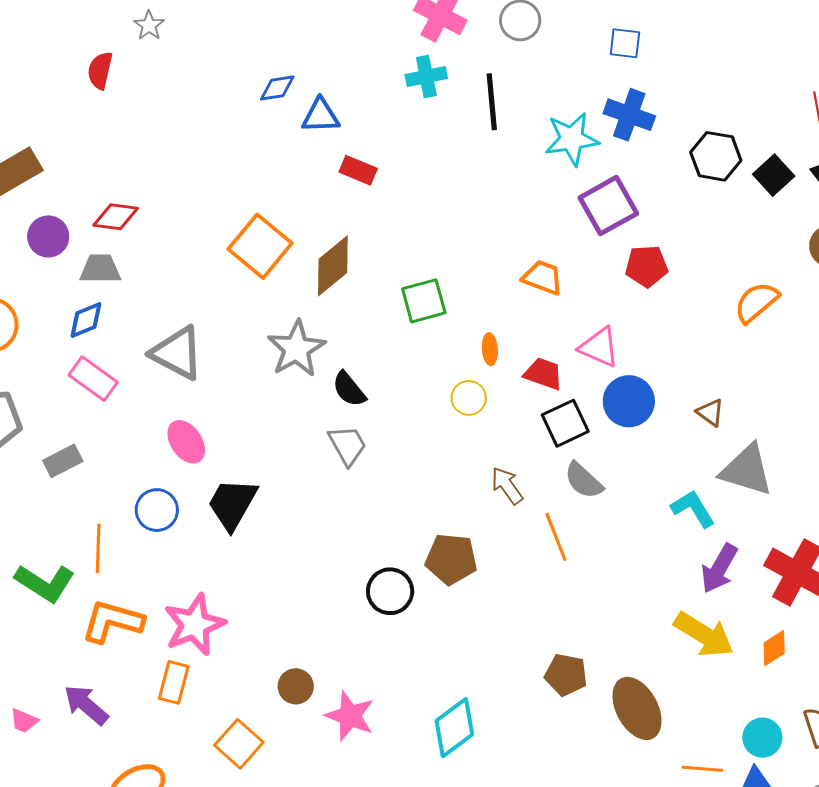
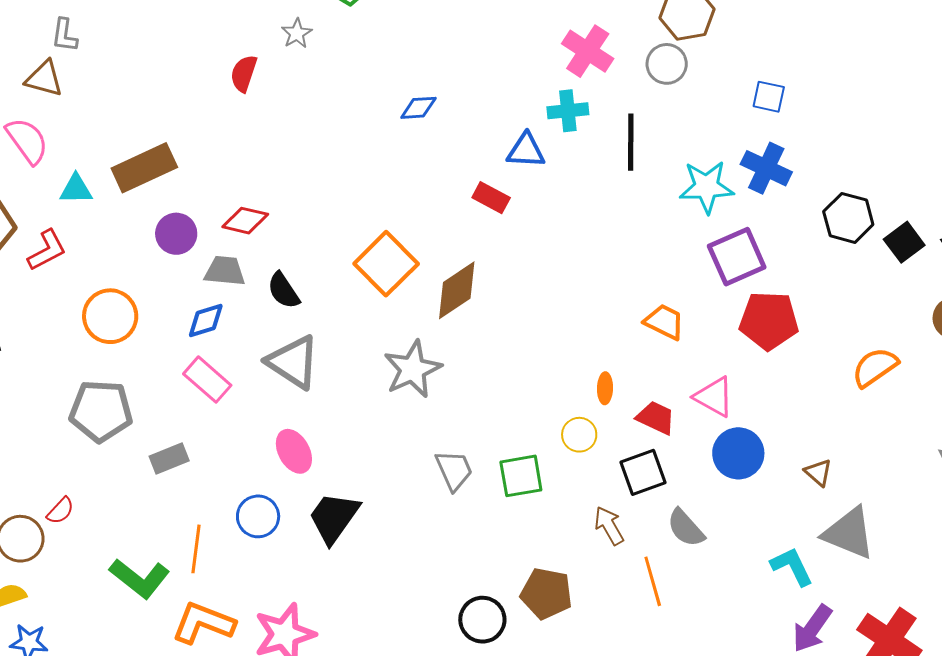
blue triangle: (321, 116) -> (526, 151), moved
red pentagon: (647, 266) -> (769, 321), size x1.4
green square: (424, 301) -> (521, 476), moved
black semicircle: (349, 389) -> (283, 291), moved
black square: (565, 423) -> (643, 472), moved

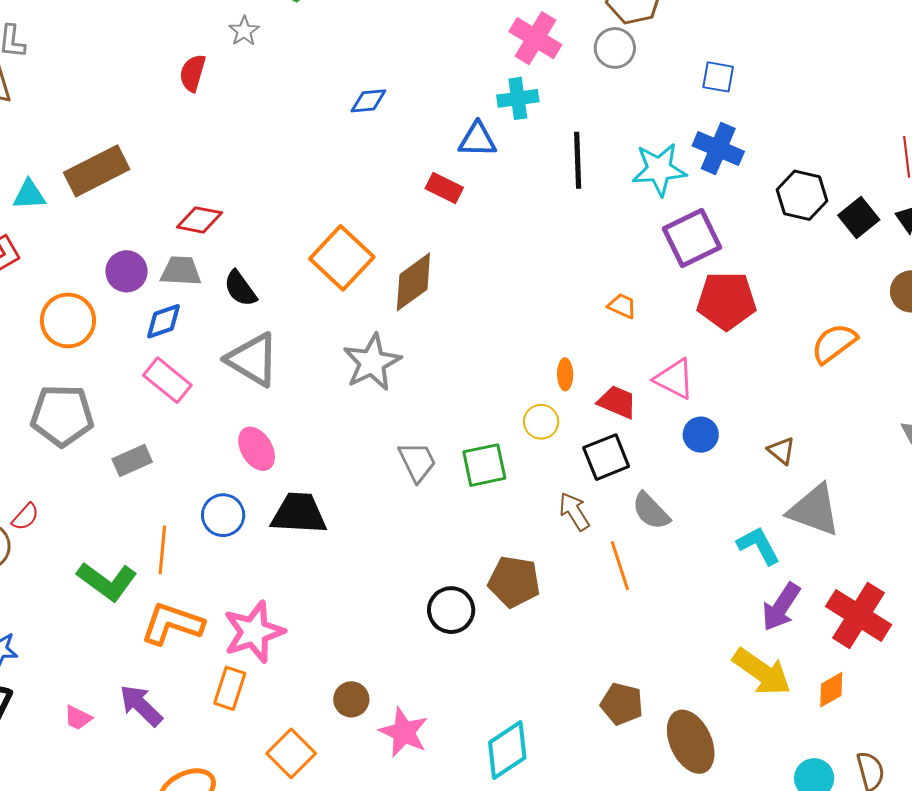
black line: (631, 142) -> (578, 160), moved
purple circle: (176, 234) -> (126, 271), moved
orange trapezoid: (664, 322) -> (622, 306), size x0.7
blue circle: (738, 453) -> (701, 435), size x0.7
black trapezoid: (334, 518) -> (299, 514), turned 60

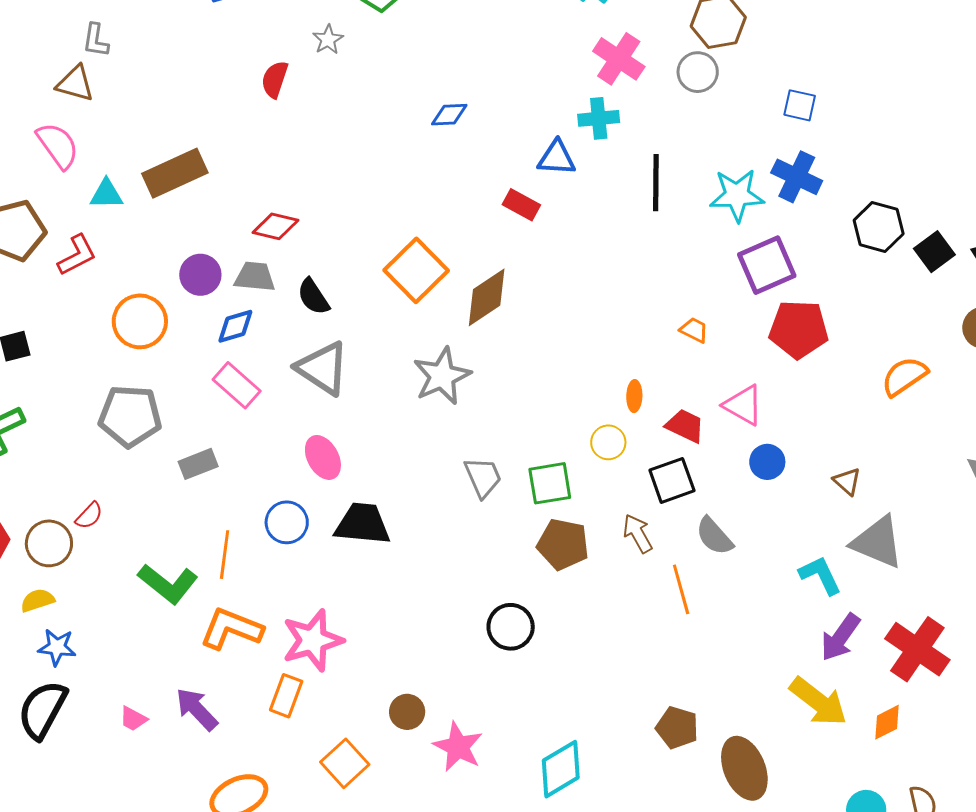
brown pentagon: (514, 582) -> (563, 544), moved

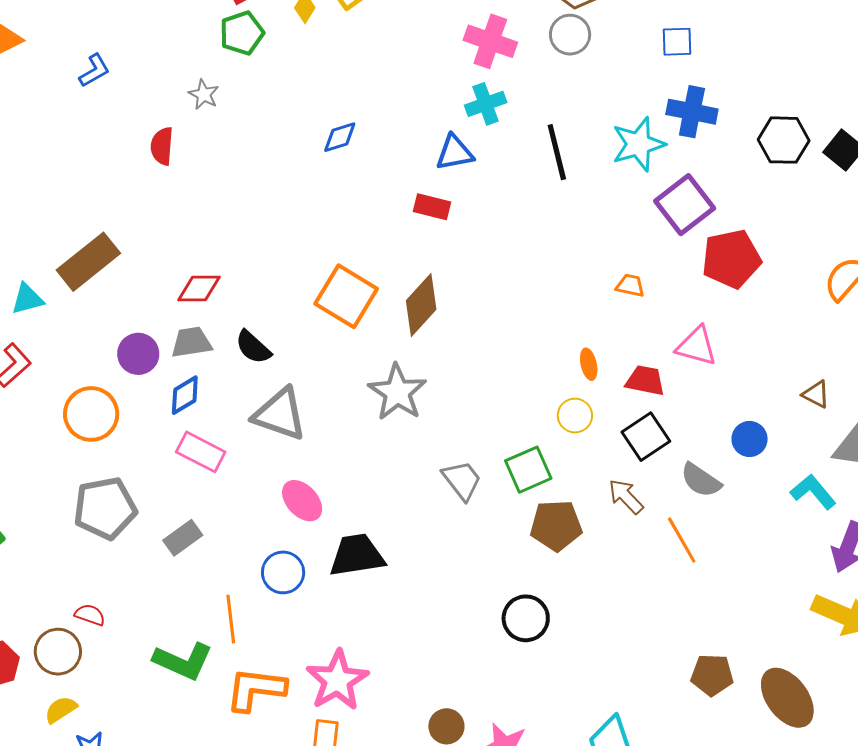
blue circle: (767, 462) -> (750, 439), moved
red semicircle: (89, 516) -> (90, 615), turned -100

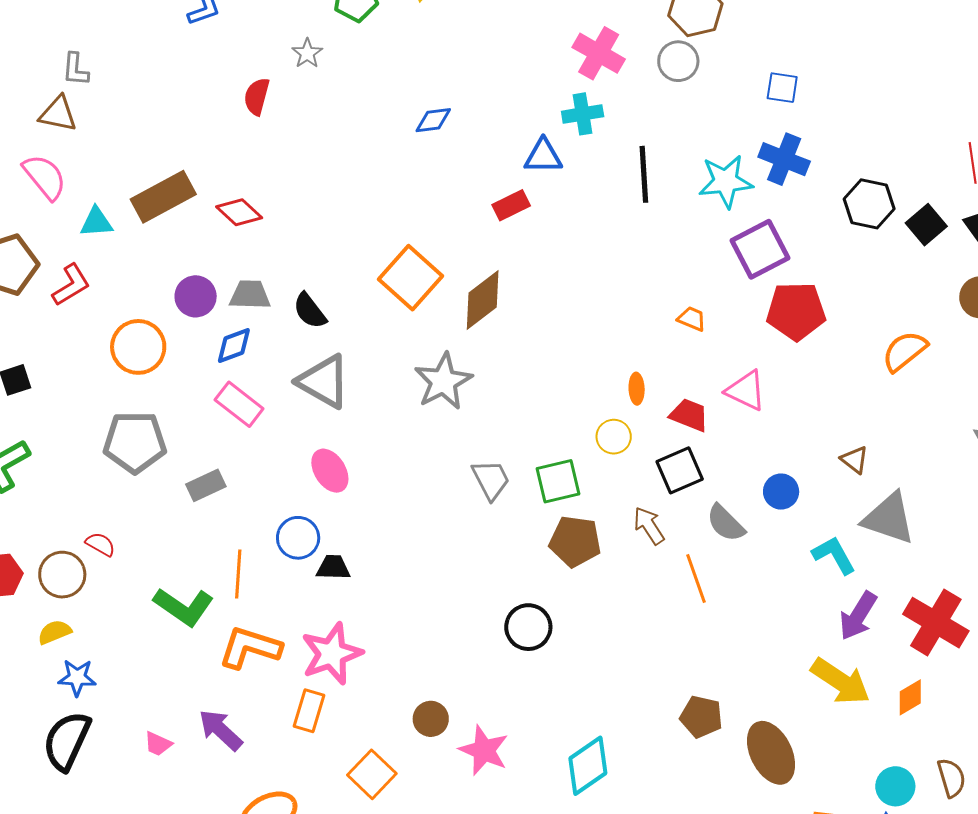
red rectangle: (432, 207) -> (511, 205), turned -51
red diamond: (199, 289) -> (239, 212), moved, turned 33
black trapezoid: (357, 555) -> (333, 567), moved, size x0.6

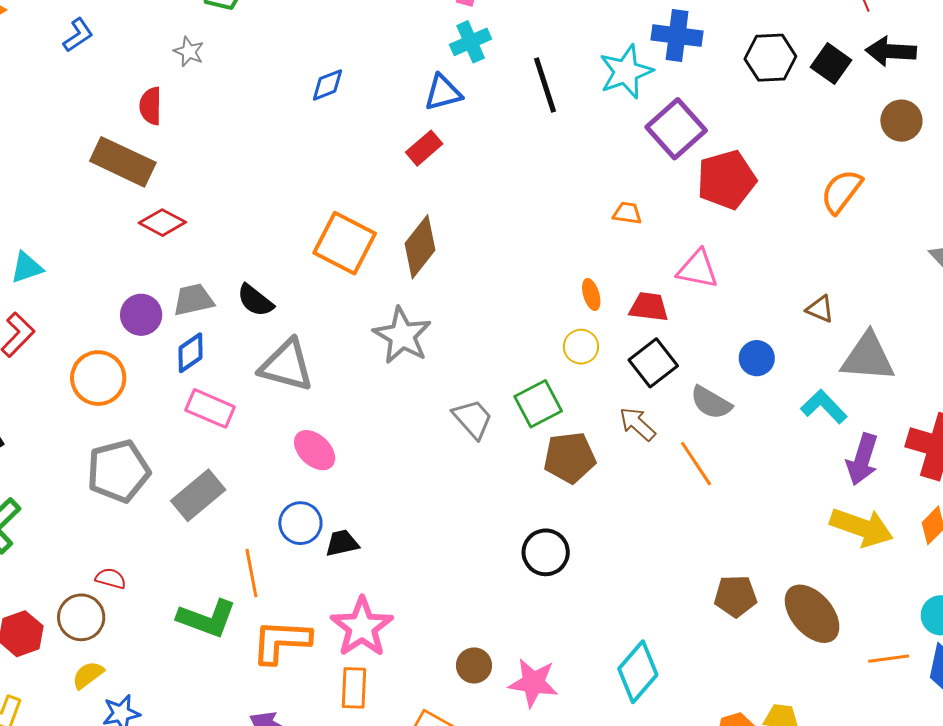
brown rectangle: (163, 197) -> (123, 162), moved, turned 68
gray rectangle: (206, 485) -> (198, 495), size x1.4

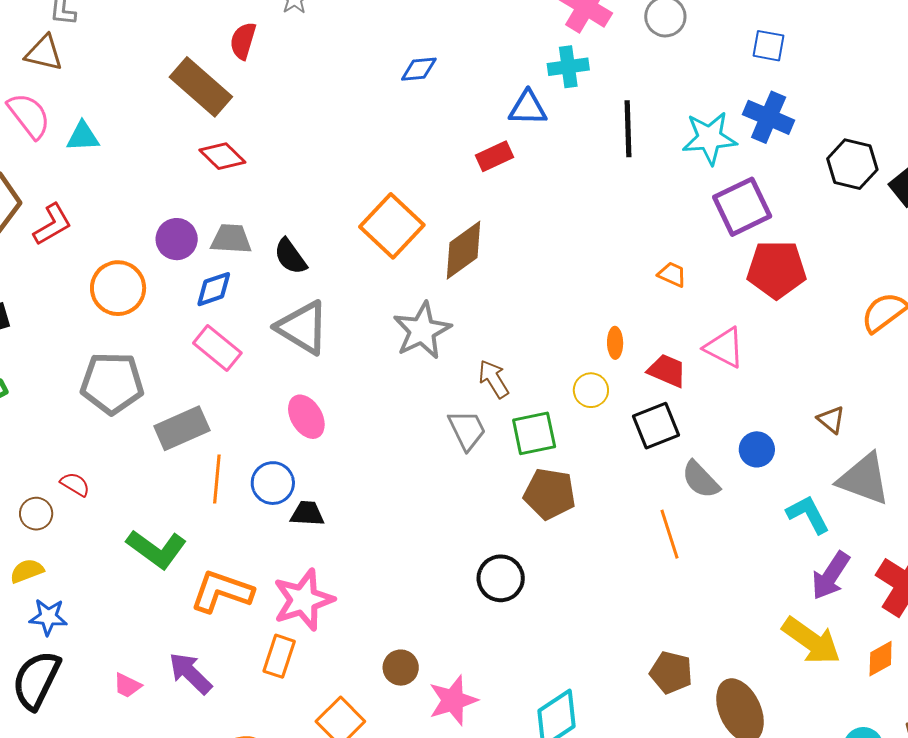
cyan triangle: (27, 268) -> (83, 136), moved
brown arrow: (637, 424) -> (494, 379), moved
orange line: (251, 573) -> (217, 479), moved
brown circle: (81, 617) -> (36, 514), size x0.7
pink star: (533, 683) -> (453, 700), turned 30

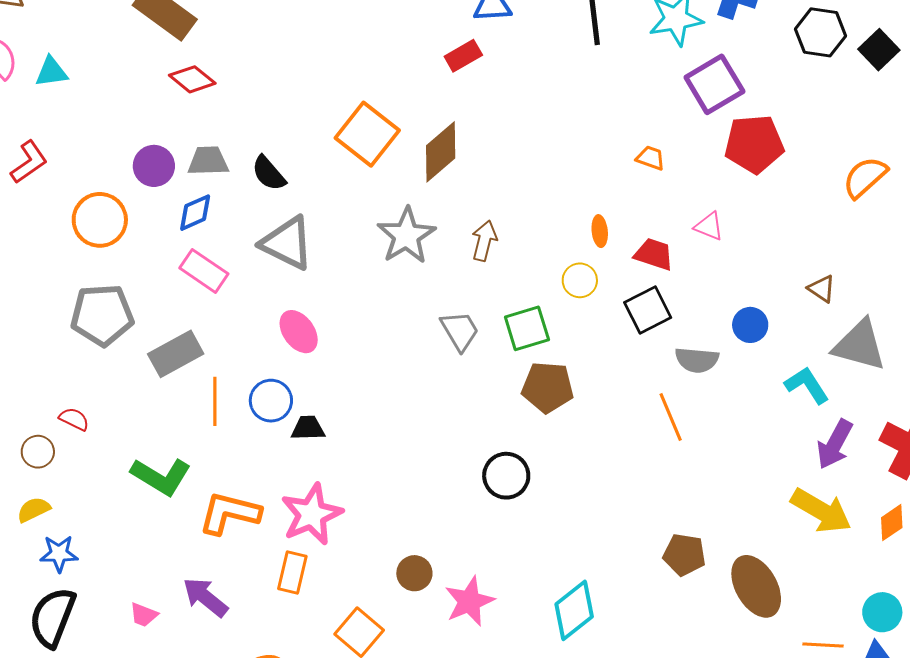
pink triangle: (724, 348) -> (709, 226), size x0.7
brown arrow: (494, 379) -> (484, 241), moved, turned 51
gray semicircle: (701, 480) -> (697, 360), turned -36

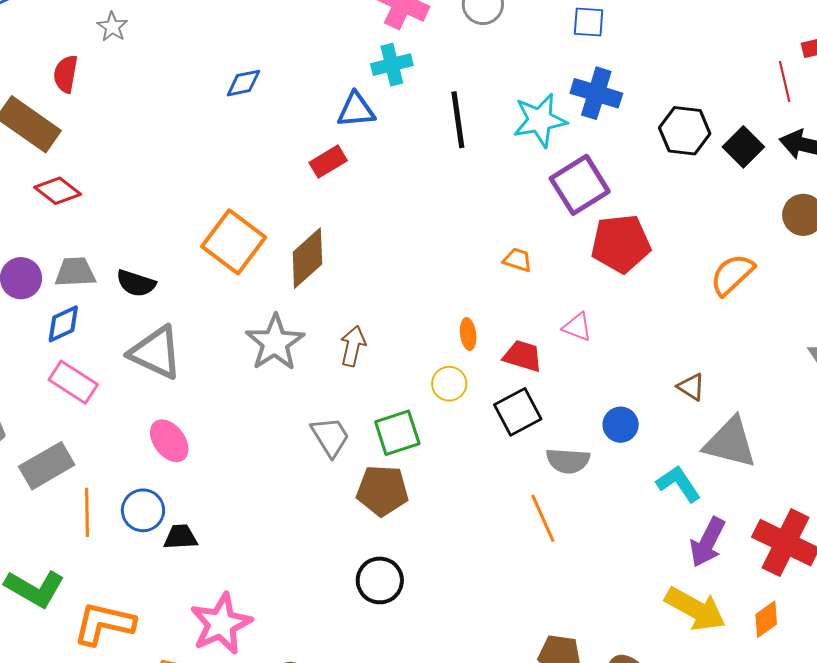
black semicircle: (269, 173) -> (136, 283), turned -30
brown pentagon: (548, 387) -> (382, 491), moved
pink star: (312, 514) -> (221, 624), moved

